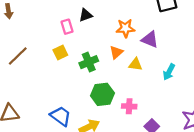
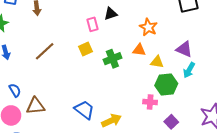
orange star: (125, 28) -> (148, 27), turned 30
purple triangle: (150, 39) -> (184, 49), moved
orange triangle: (116, 52) -> (139, 50), turned 48
green hexagon: (102, 94) -> (166, 84), moved

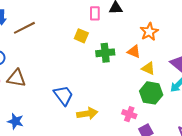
yellow square: (85, 49) -> (81, 36), turned 32
brown line: (45, 51) -> (24, 28), moved
pink cross: (150, 102) -> (129, 114), moved

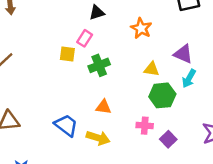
pink rectangle: (95, 13) -> (85, 38), moved, turned 48
orange triangle: (134, 52) -> (104, 107), moved
yellow arrow: (87, 113) -> (98, 138), turned 42

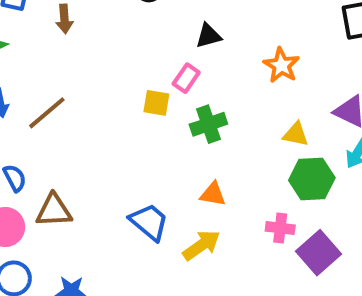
yellow arrow: (98, 138) -> (201, 245), turned -55
purple square: (168, 139) -> (319, 253), size x1.5

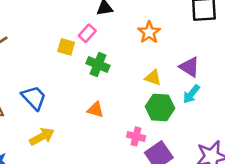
green cross: (208, 124) -> (98, 65), turned 35
blue trapezoid: (149, 222) -> (34, 98), moved
yellow arrow: (201, 245) -> (42, 137), moved

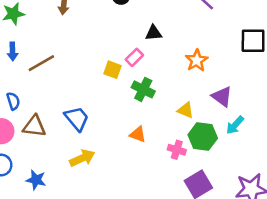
purple triangle: (189, 67) -> (222, 97), moved
yellow triangle: (153, 78) -> (186, 110), moved
pink cross: (136, 136) -> (177, 150), moved

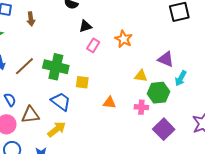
black triangle: (154, 33) -> (85, 26), moved
orange star: (197, 60) -> (124, 39), moved
yellow square: (112, 70) -> (82, 82), moved
green cross: (143, 89) -> (56, 67), moved, size x1.4
yellow arrow: (82, 158) -> (57, 129), moved

